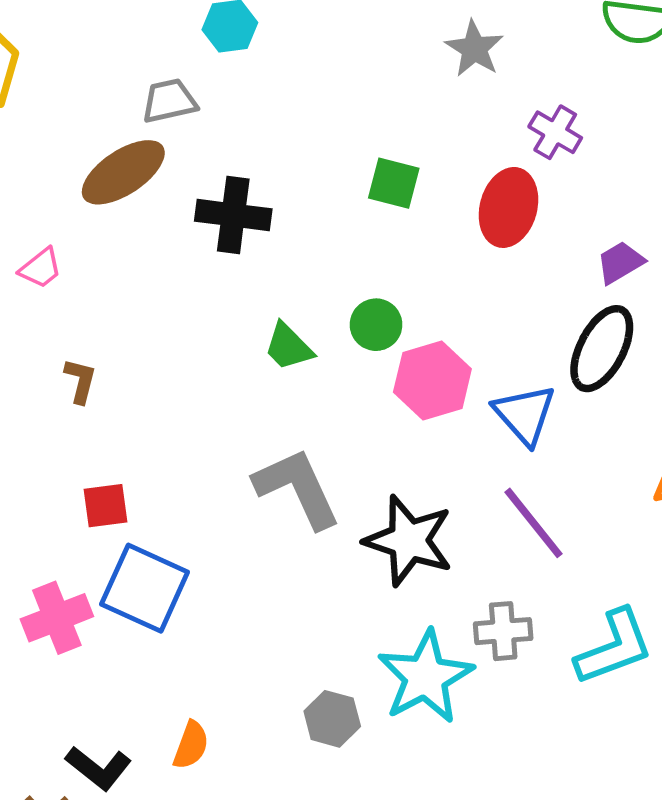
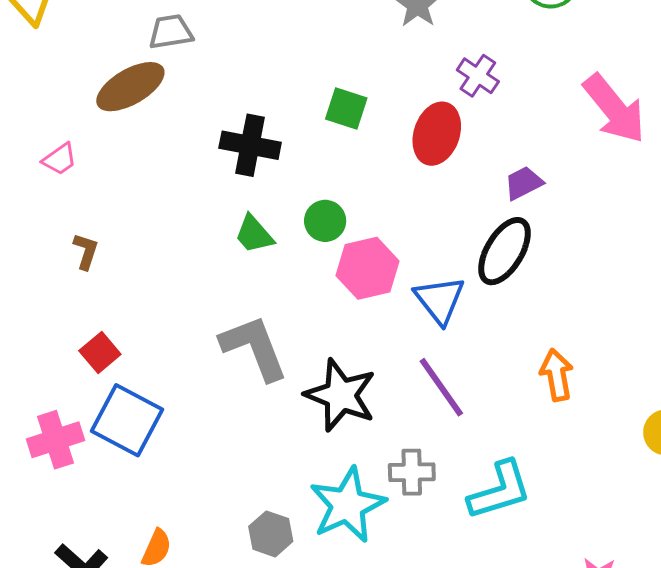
black cross: (233, 215) -> (250, 145), moved
red square: (106, 506) -> (100, 352), turned -36

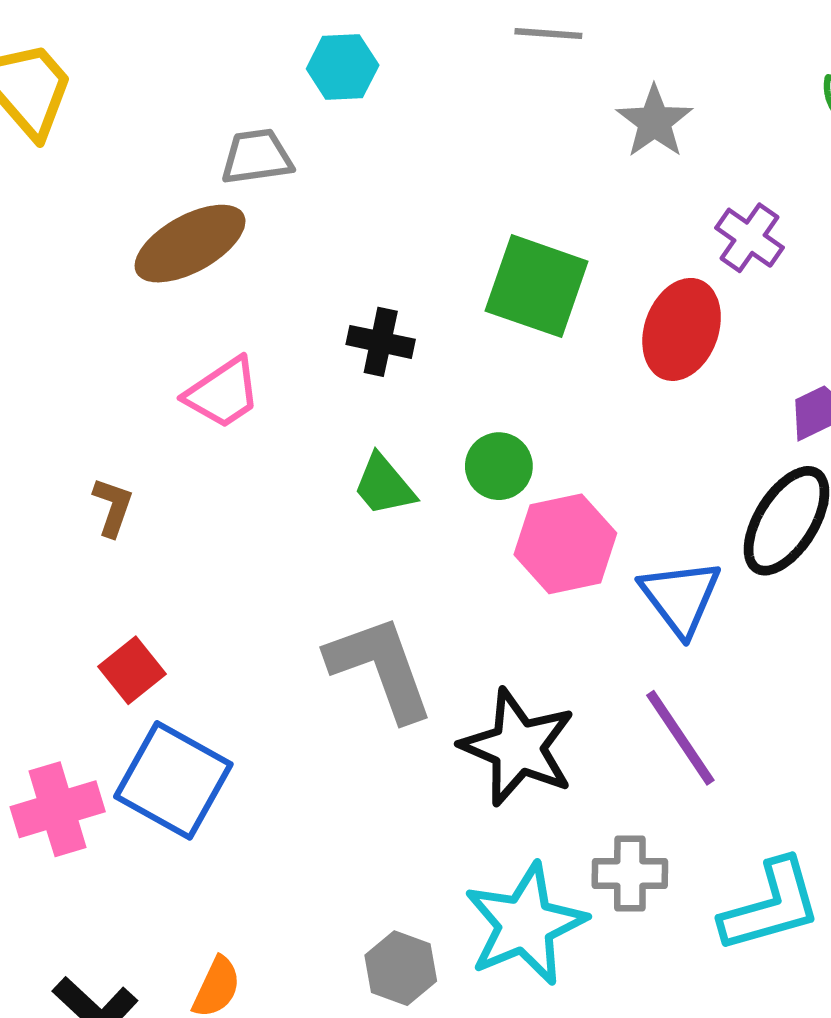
green square: (346, 109) -> (537, 286), size x1.5
black cross: (250, 145) -> (381, 342), size x0.7
pink trapezoid: (60, 159) -> (223, 393), moved, size x1.4

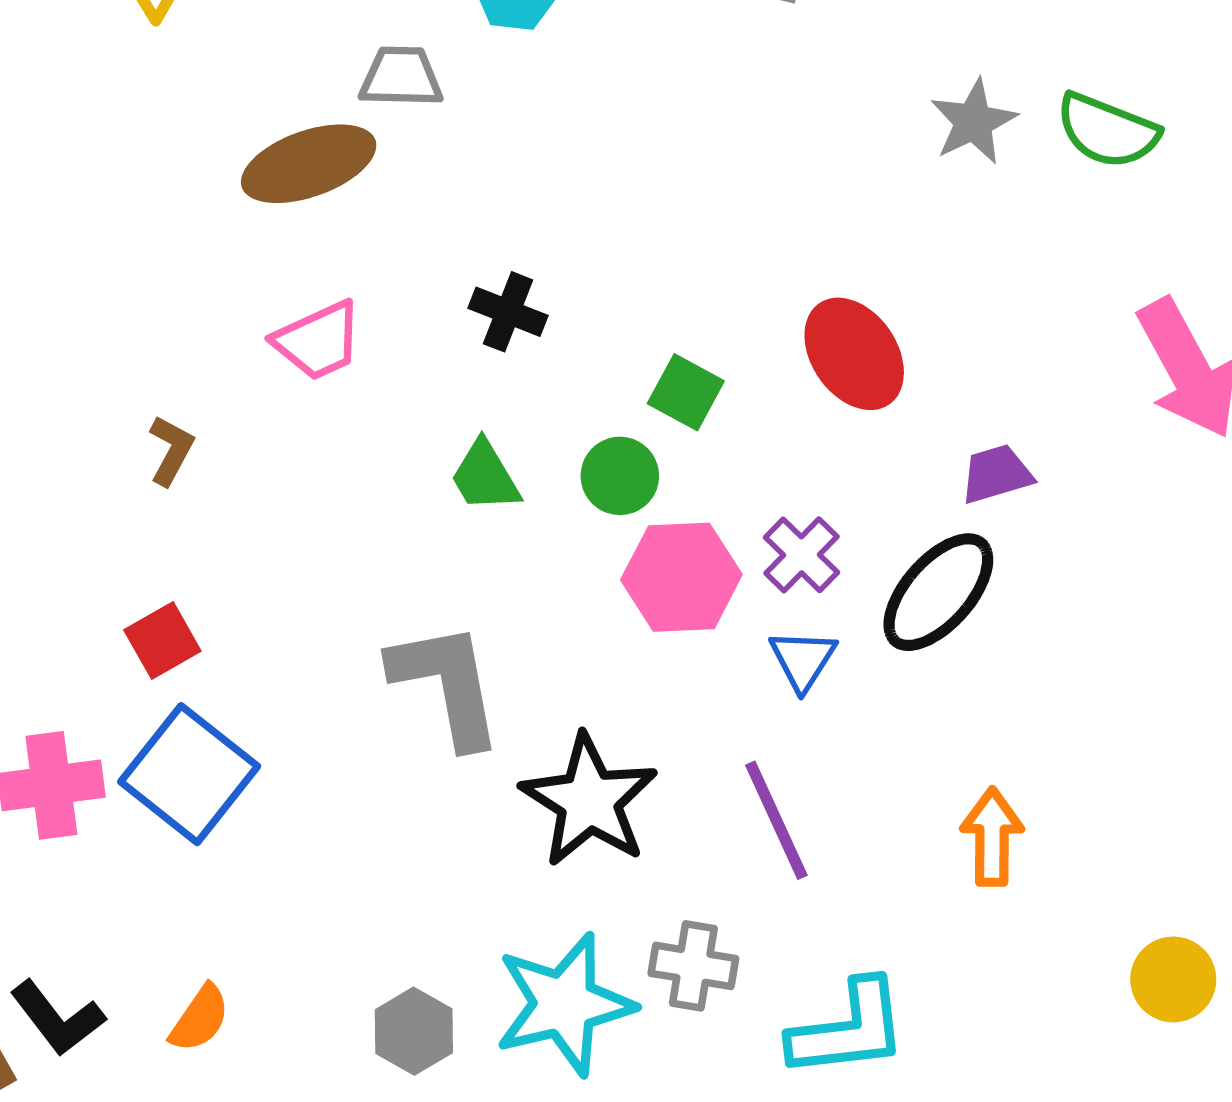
gray star: (654, 122) -> (973, 122), moved
purple cross: (749, 238) -> (801, 555), moved
green square: (537, 286) -> (686, 392), moved, size x0.6
red ellipse: (682, 329) -> (854, 354), turned -64
blue triangle: (680, 597) -> (803, 660), size x0.7

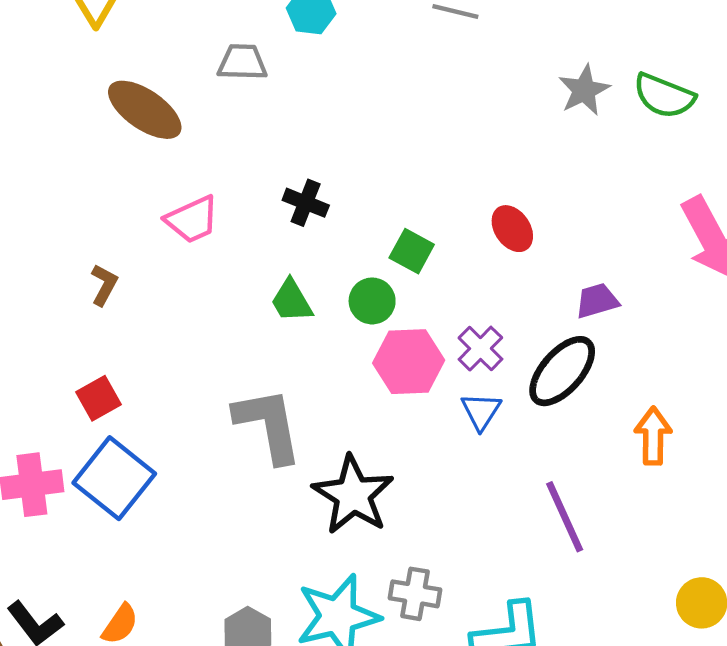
brown ellipse: (309, 164) -> (145, 110), moved, turned 54
red ellipse: (854, 354) -> (512, 229), size x0.7
purple line: (776, 820) -> (565, 517), moved
orange arrow: (992, 837) -> (653, 436), moved

